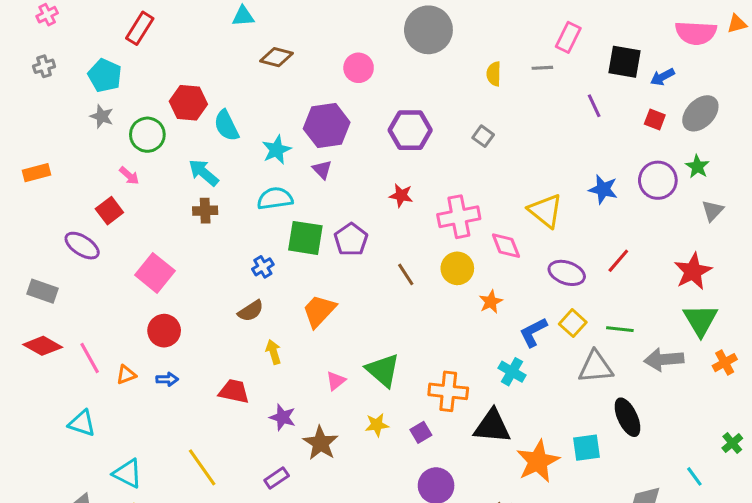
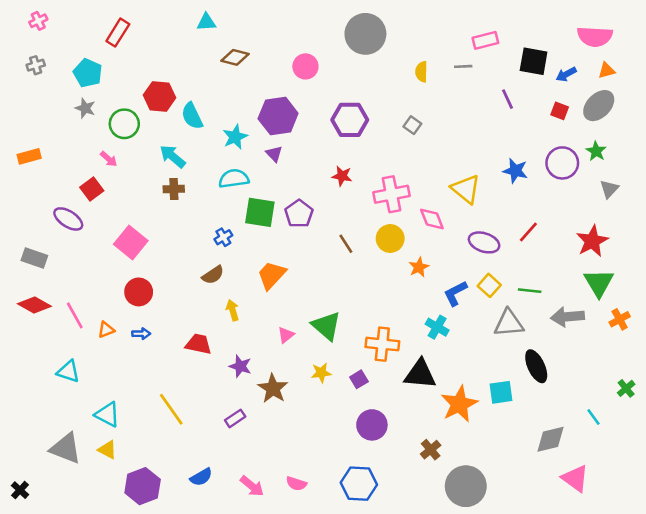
orange triangle: (737, 24) -> (607, 70), moved
pink rectangle: (568, 37) -> (485, 40), turned 50

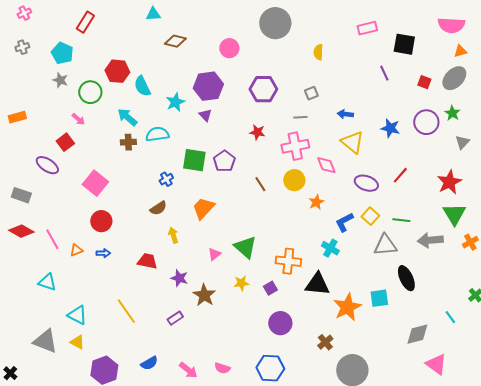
gray line: (463, 66) -> (300, 117), moved
blue arrow: (566, 74) -> (345, 114), moved, turned 35
gray square: (412, 125) -> (311, 93), turned 32
cyan semicircle: (234, 179) -> (157, 134), moved

